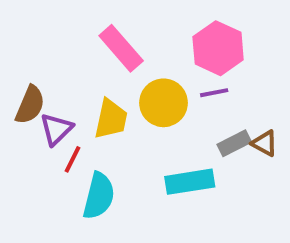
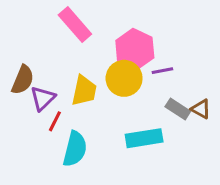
pink rectangle: (121, 48) -> (75, 25), moved
pink hexagon: (218, 48) -> (135, 49), moved
gray rectangle: (234, 143) -> (178, 109), turned 60

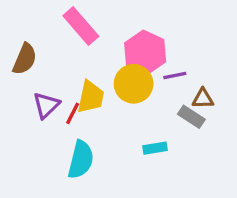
brown semicircle: (23, 80) -> (25, 59), moved
brown triangle: (201, 109) -> (203, 99), moved, turned -30
red line: (55, 121) -> (73, 113), moved
cyan rectangle: (144, 138) -> (155, 148), size x0.6

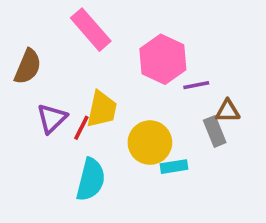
yellow circle: (134, 84) -> (150, 143), moved
gray rectangle: (191, 117) -> (215, 131), turned 35

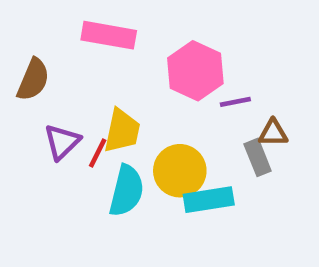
pink rectangle: (91, 30) -> (109, 35), turned -39
cyan rectangle: (174, 167) -> (209, 200), size x1.5
cyan semicircle: (91, 180) -> (127, 191), moved

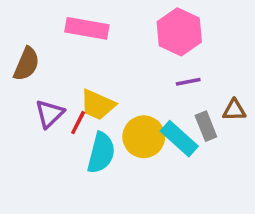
pink hexagon: (195, 71) -> (179, 32), moved
yellow trapezoid: (122, 131) -> (98, 105), turned 102
brown triangle: (273, 133) -> (234, 110), moved
cyan rectangle: (209, 200) -> (179, 139), moved, turned 51

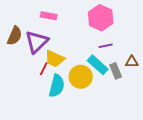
pink rectangle: (87, 28) -> (49, 16), size x0.7
purple triangle: (50, 114) -> (37, 42), moved, size x1.4
cyan rectangle: (179, 139) -> (98, 65), moved

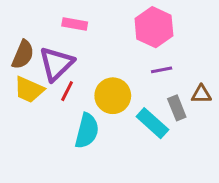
yellow trapezoid: (55, 59) -> (29, 90), moved
cyan rectangle: (98, 65) -> (152, 123), moved
red line: (44, 69) -> (67, 91), moved
yellow circle: (81, 77) -> (113, 96), moved

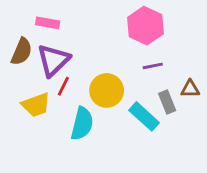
pink rectangle: (75, 24) -> (48, 23), moved
yellow trapezoid: (29, 90) -> (36, 105), moved, turned -44

